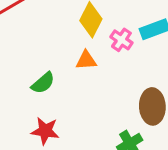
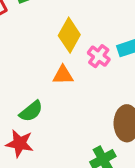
green semicircle: (43, 83) -> (31, 111), moved

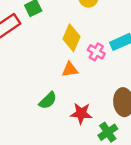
red star: (20, 143) -> (81, 113), moved

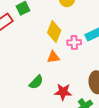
pink cross: (96, 52) -> (74, 42), turned -32

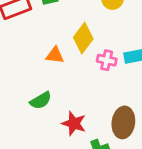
orange triangle: (53, 57) -> (55, 55), moved

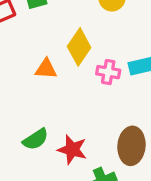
green semicircle: (41, 101) -> (36, 139), moved

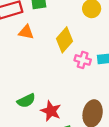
orange triangle: (46, 69) -> (26, 32), moved

